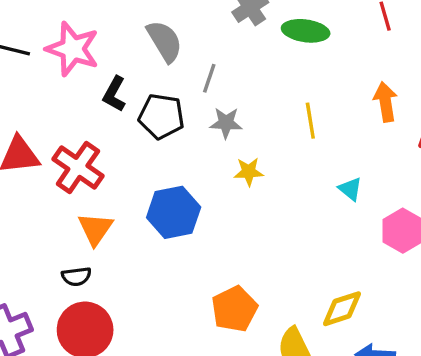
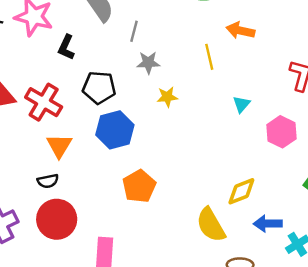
orange arrow: (385, 102) -> (240, 30), moved, turned -64
black pentagon: (161, 116) -> (99, 87), moved
cyan triangle: (350, 189) -> (241, 104), turned 36
orange pentagon: (234, 309) -> (139, 186), moved

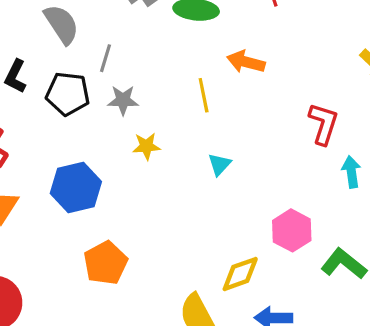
black pentagon: (99, 87) -> (68, 94), moved
cyan triangle: (241, 104) -> (219, 164), moved
pink hexagon: (281, 132) -> (292, 230), moved

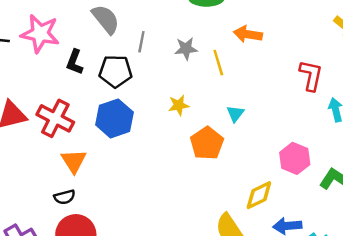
gray star: (123, 100) -> (186, 49), moved
blue hexagon: (76, 188) -> (114, 118), moved
orange pentagon: (105, 263) -> (207, 143), moved

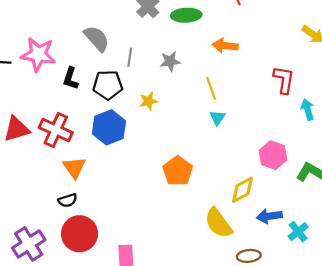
yellow line: (218, 63) -> (211, 88), moved
yellow star: (179, 105) -> (148, 101), moved
orange pentagon: (207, 143) -> (178, 171), moved

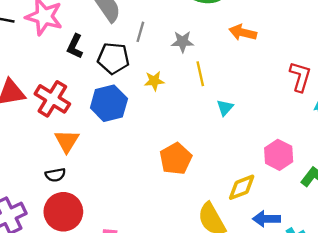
yellow line: (211, 88) -> (200, 74), moved

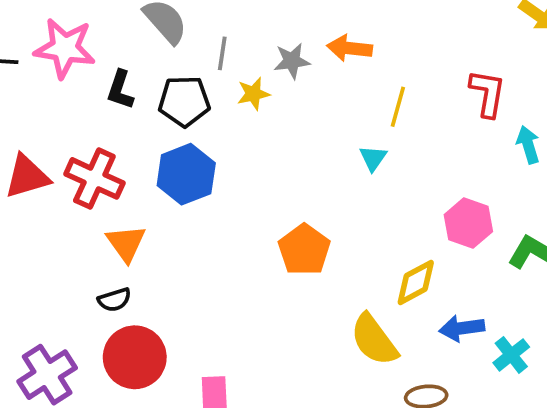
orange arrow: (243, 33) -> (350, 48), moved
yellow line: (200, 74) -> (398, 107), moved, turned 35
yellow star: (154, 81) -> (253, 94), moved

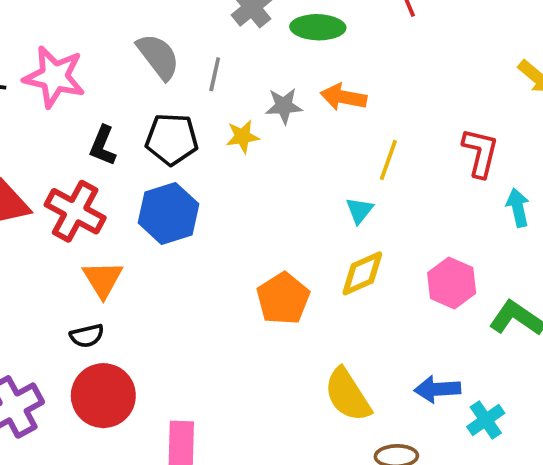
gray line: (222, 53) -> (215, 74), moved
black L-shape: (120, 90) -> (103, 146), moved
yellow diamond: (416, 282) -> (362, 273), moved

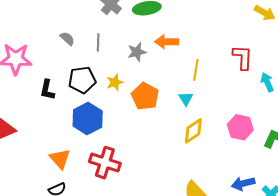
gray semicircle: (158, 57) -> (67, 39), size x0.6
yellow star: (242, 137) -> (115, 82), moved
red cross: (75, 211) -> (105, 163), moved
orange pentagon: (283, 299) -> (145, 96), moved

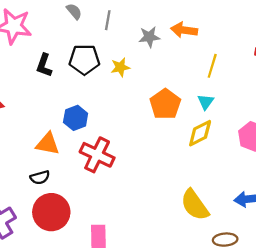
orange pentagon: (145, 96) -> (165, 104), moved
cyan triangle: (186, 99) -> (206, 102), moved
blue hexagon: (88, 118) -> (76, 118), moved, size x0.7
orange triangle: (60, 159) -> (48, 144), turned -45

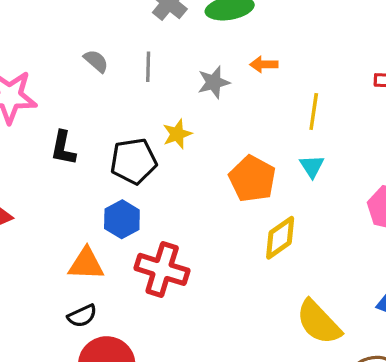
orange arrow: (184, 30) -> (264, 64), size x0.7
black pentagon: (84, 60) -> (134, 161), moved
yellow diamond: (200, 133) -> (280, 238), moved

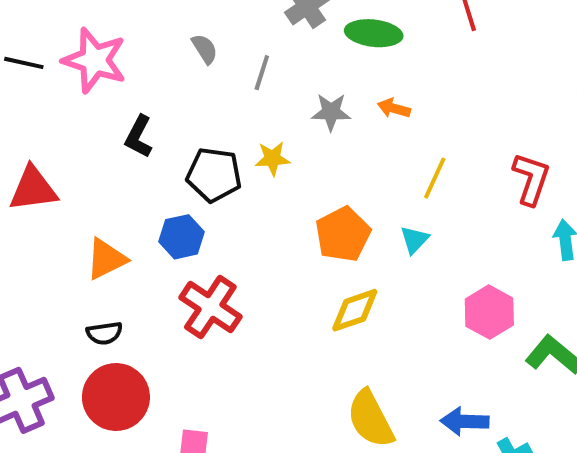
orange triangle: (86, 264) -> (106, 259), moved, turned -45

